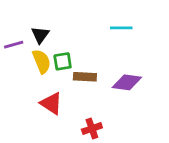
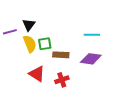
cyan line: (121, 28) -> (92, 35), moved
red cross: (92, 129) -> (62, 80), moved

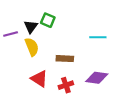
green square: (45, 44) -> (48, 20), moved, turned 32
purple diamond: (91, 59) -> (97, 78), moved

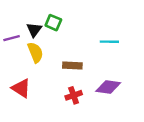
red triangle: (39, 79) -> (21, 88), moved

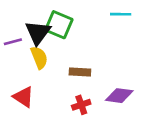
green square: (53, 23) -> (59, 25), size x1.5
black triangle: (34, 30) -> (38, 33), size x1.5
cyan line: (109, 42) -> (121, 14), moved

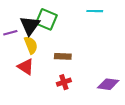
purple diamond: (119, 96) -> (108, 84), moved
red triangle: (23, 97) -> (26, 67), moved

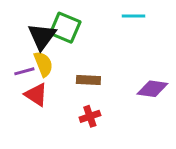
purple line: (10, 33) -> (24, 71), moved
purple diamond: (108, 84) -> (152, 89), moved

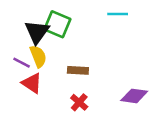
purple line: (24, 71) -> (22, 63), turned 42
purple diamond: (152, 89) -> (134, 96), moved
red cross: (90, 116) -> (79, 102), turned -30

